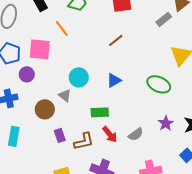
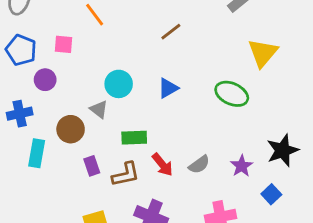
pink square: (40, 49) -> (63, 44), size x0.6
green rectangle: (100, 112) -> (134, 138), moved
purple star: (166, 123) -> (242, 166), moved
cyan rectangle: (14, 136) -> (37, 153), moved

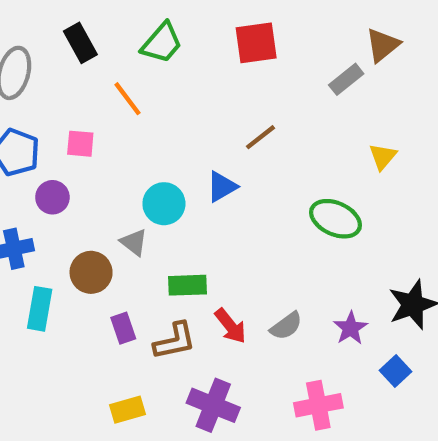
brown line: (171, 32) -> (260, 137), moved
yellow triangle: (263, 53) -> (383, 157), size x0.6
blue triangle: (168, 88) -> (222, 187), moved

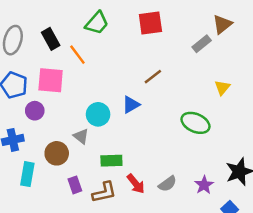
black rectangle: (80, 43) -> (51, 39), moved
pink square: (80, 144) -> (51, 80), size x1.6

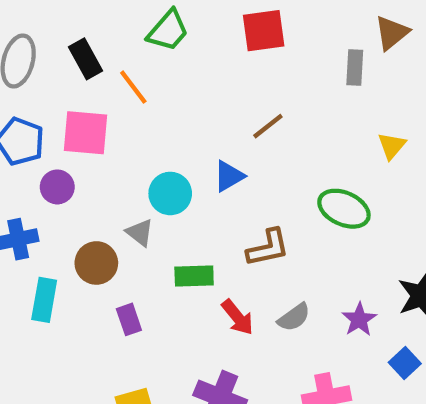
gray rectangle: (202, 44) -> (355, 68), turned -48
brown L-shape: (104, 192) -> (268, 248), moved

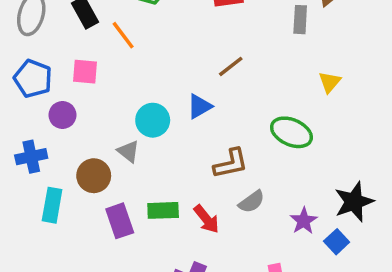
pink square: (85, 133) -> (85, 72), size x0.7
green rectangle: (194, 276) -> (163, 210), moved
gray semicircle: (294, 317) -> (252, 202), moved
purple rectangle: (129, 319) -> (120, 221), size x1.4
blue square: (405, 363) -> (337, 242), moved

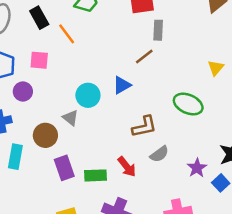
gray rectangle: (300, 20) -> (158, 30), moved
green rectangle: (163, 210) -> (96, 175), moved

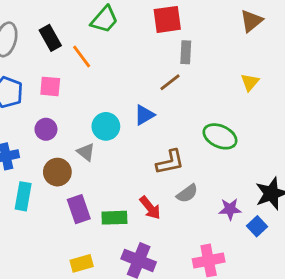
yellow triangle: (216, 68) -> (250, 82), moved
purple circle: (23, 91) -> (46, 129), moved
purple star: (197, 168) -> (230, 209), turned 30

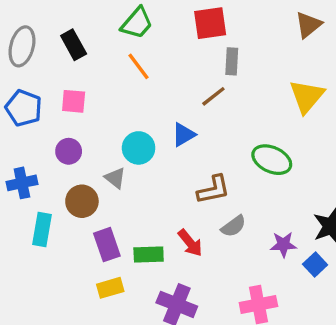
orange line: (82, 57) -> (139, 66), moved
yellow triangle: (250, 82) -> (307, 96), size x1.6
yellow rectangle: (82, 263) -> (110, 288), moved

